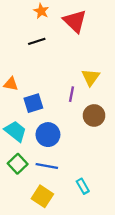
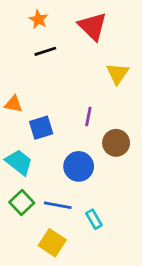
orange star: (41, 11) -> (38, 19), moved
yellow triangle: (91, 77) -> (117, 73), moved
blue circle: (48, 135) -> (79, 166), moved
cyan rectangle: (83, 186) -> (94, 219), moved

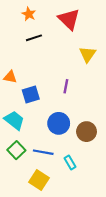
brown circle: (116, 143) -> (87, 132), moved

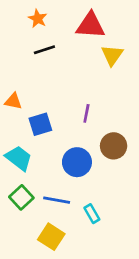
red triangle: (69, 19) -> (90, 25), turned -40
yellow triangle: (88, 54) -> (112, 55), moved
brown circle: (87, 132) -> (114, 146), moved

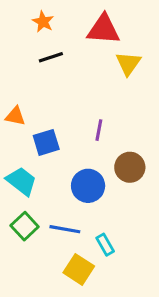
yellow square: (51, 237) -> (79, 269), moved

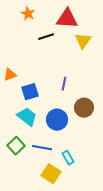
black line: (51, 57) -> (46, 37), moved
orange triangle: (15, 116) -> (10, 75), turned -32
cyan trapezoid: (21, 181) -> (27, 117), moved

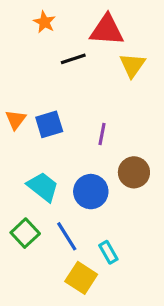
orange triangle: (10, 75) -> (16, 120), turned -32
blue square: (30, 92) -> (49, 124), moved
blue line: (42, 148) -> (67, 236), turned 48

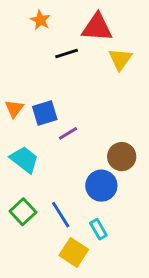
purple line: (102, 134) -> (68, 133), moved, turned 48
cyan trapezoid: (43, 187) -> (24, 159), moved
blue circle: (91, 192) -> (101, 186), moved

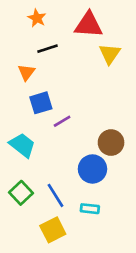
black line: (67, 53) -> (47, 49), moved
orange triangle: (14, 109) -> (26, 72), moved
cyan rectangle: (98, 229) -> (90, 209), turned -54
yellow square: (74, 252) -> (53, 230), moved, turned 30

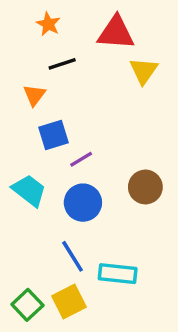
blue circle: (92, 169) -> (83, 203), moved
green square: (21, 193) -> (27, 305), moved
cyan rectangle: (90, 209) -> (118, 274), size x1.5

